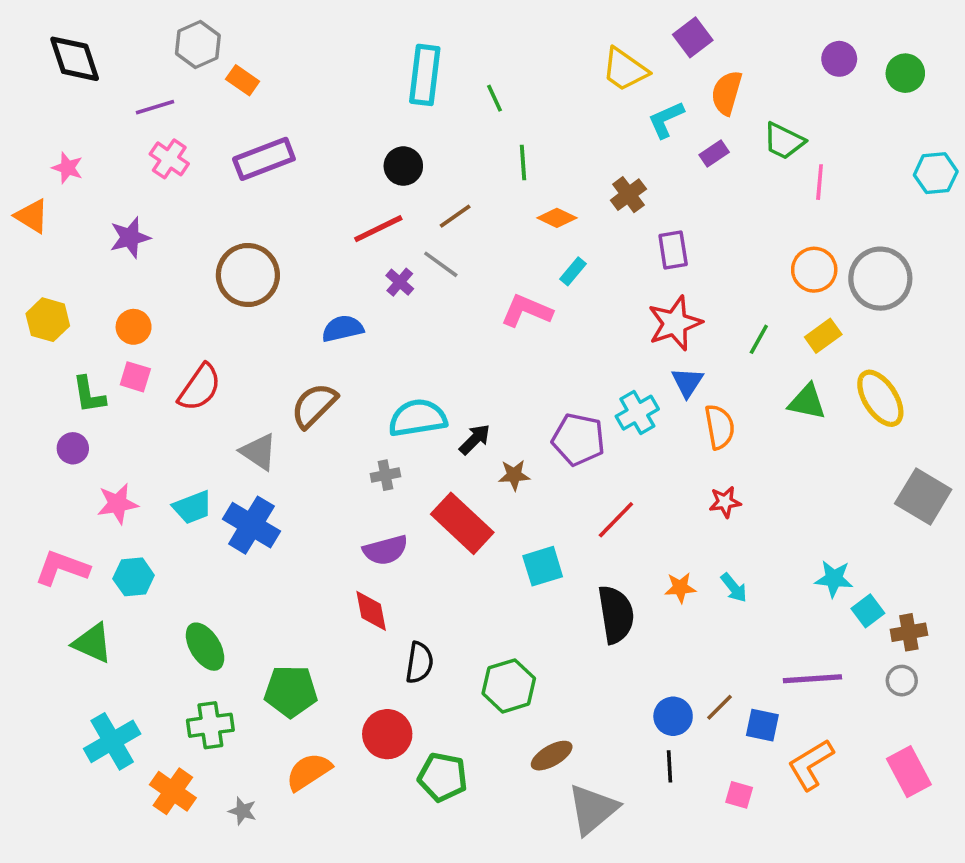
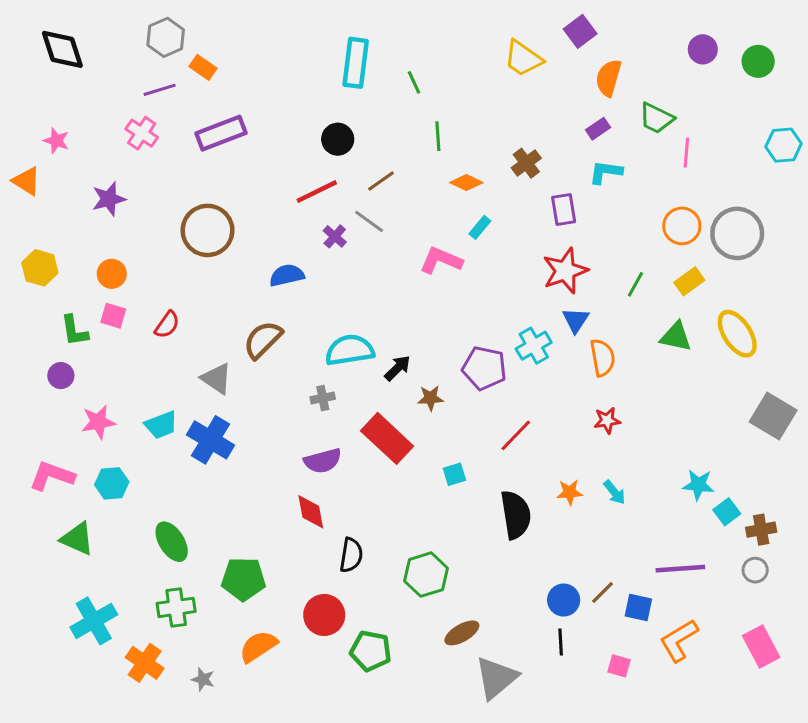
purple line: (155, 107) -> (160, 90), moved
cyan L-shape: (666, 120) -> (606, 172), moved, turned 32
red semicircle: (200, 388) -> (167, 325), size x0.7
cyan square: (543, 566) -> (454, 474), size x0.7

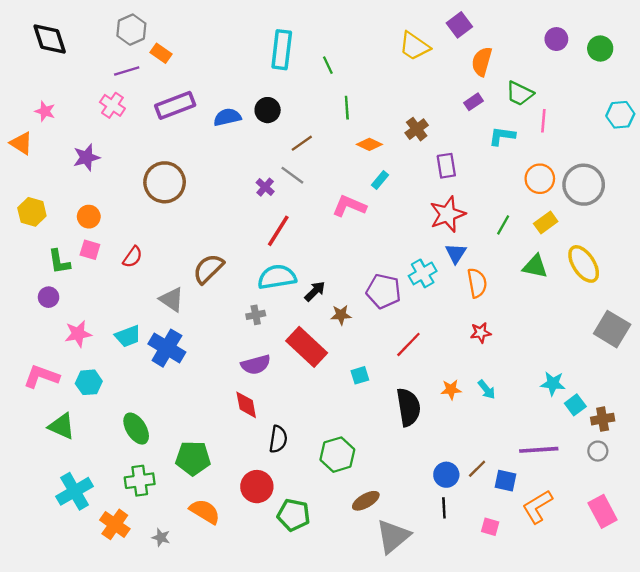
cyan L-shape: (606, 172) -> (502, 136), moved
red line: (317, 192) -> (278, 231), moved, turned -32
blue semicircle: (287, 275) -> (227, 117), moved
orange semicircle: (258, 646) -> (205, 511), turned 64

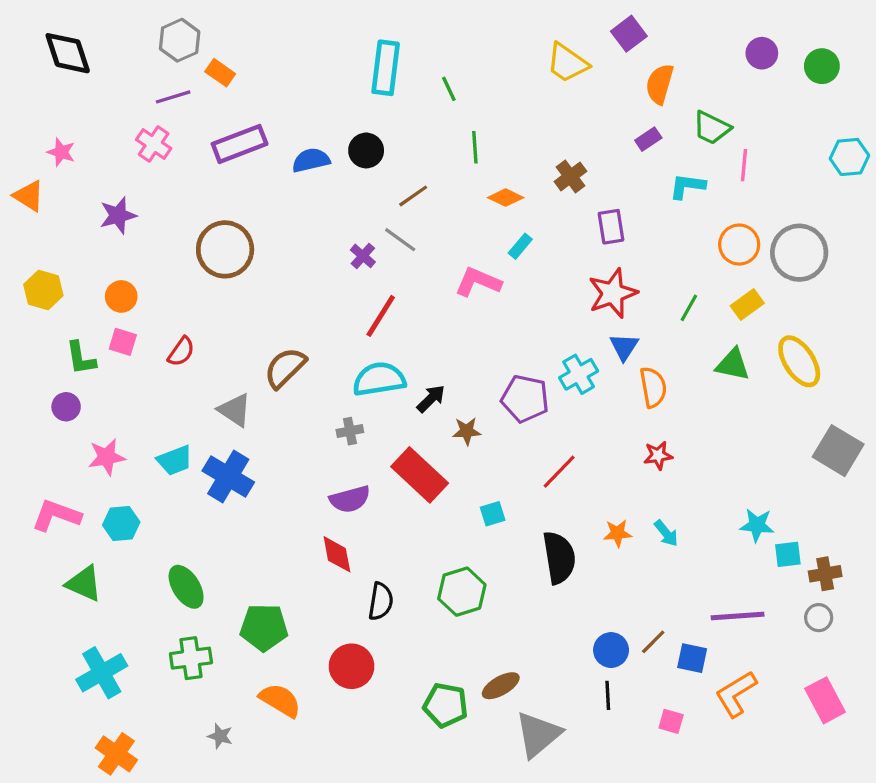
cyan square: (575, 405) -> (788, 554), turned 30
green hexagon: (337, 455) -> (462, 592), moved
green pentagon: (294, 515) -> (446, 705), moved
orange cross: (115, 524) -> (116, 754), moved

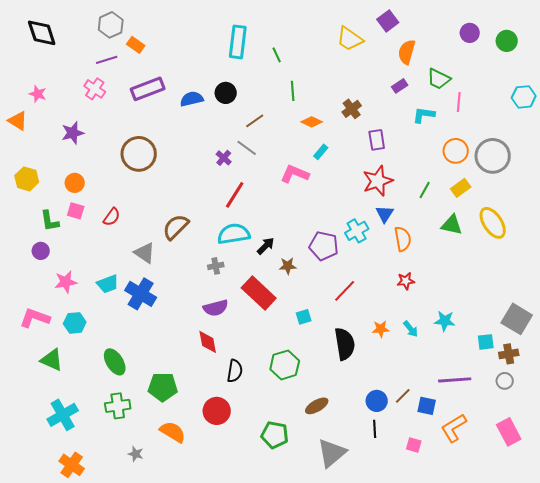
gray square: (838, 451) -> (517, 319), moved
cyan star: (757, 525) -> (445, 321), moved
brown ellipse: (501, 686) -> (317, 406), moved

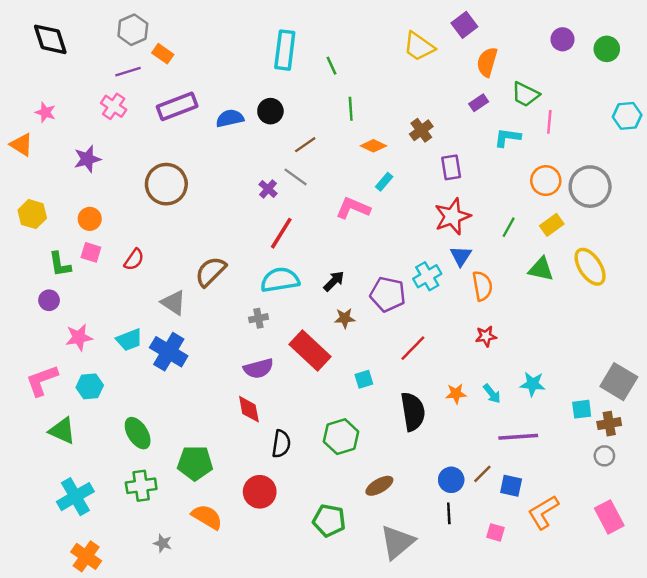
black arrow: (266, 246) -> (334, 281), moved
pink L-shape: (35, 318) -> (42, 380), turned -40
purple line: (455, 380) -> (518, 437), moved

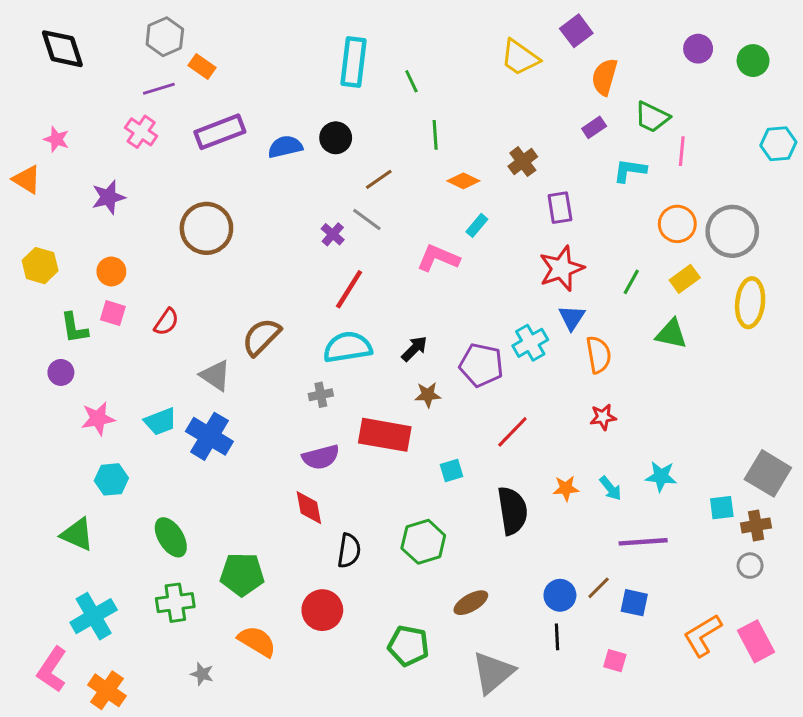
yellow ellipse: (590, 267) -> (750, 303), moved, turned 39
red rectangle: (310, 351) -> (385, 435), turned -33
pink L-shape: (42, 380) -> (52, 670), moved, turned -36
orange L-shape: (543, 512) -> (703, 635), moved

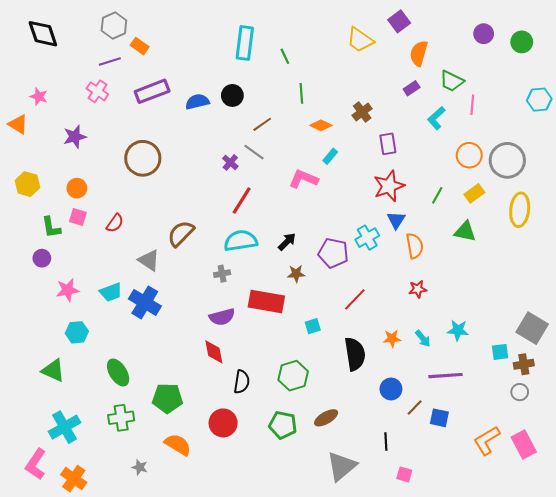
cyan L-shape: (630, 170) -> (436, 118), turned -50
blue circle: (560, 595) -> (391, 389), moved
green pentagon: (408, 646) -> (283, 425), moved
pink square: (615, 661) -> (404, 474), moved

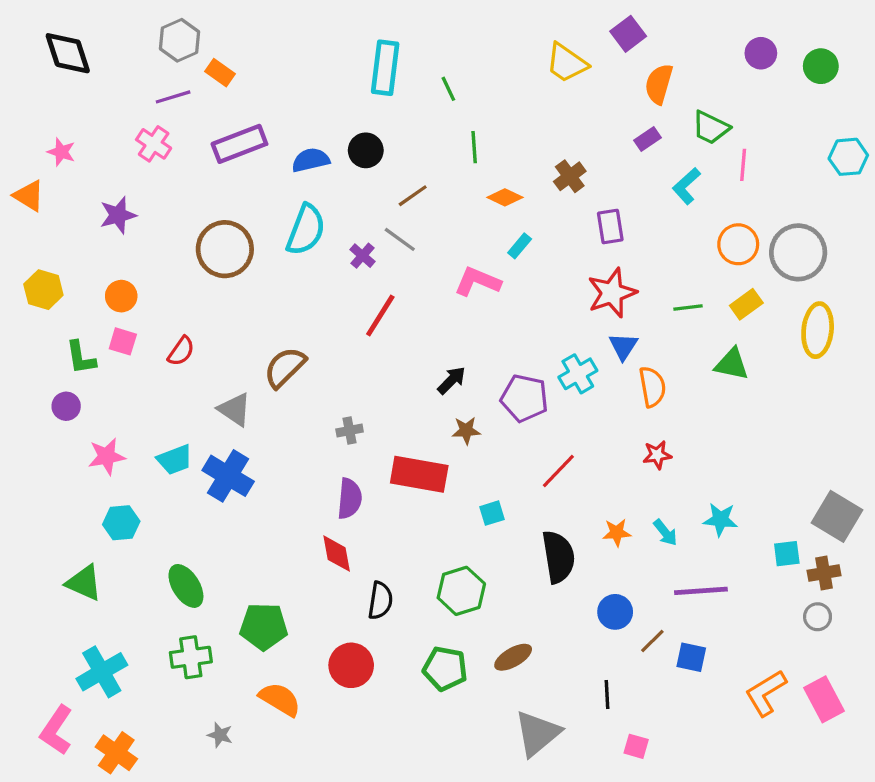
green line: (437, 195) -> (688, 307), turned 54
cyan semicircle: (241, 241) -> (306, 230), moved, turned 120
purple semicircle: (222, 317) -> (350, 499), turned -70

